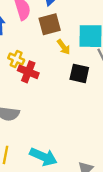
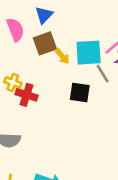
yellow arrow: (64, 47) -> (62, 56), moved

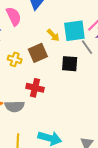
brown square: (45, 43) -> (38, 53), moved
red cross: (26, 95) -> (35, 88), moved

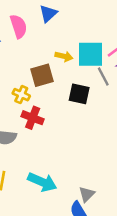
yellow arrow: (53, 35) -> (64, 56), turned -40
yellow cross: (15, 59) -> (21, 95), moved

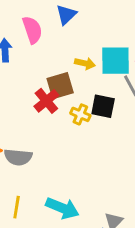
yellow cross: (21, 95) -> (80, 114), moved
red cross: (33, 118) -> (46, 101), moved, turned 30

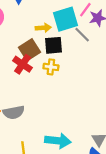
black square: (103, 106) -> (53, 45), moved

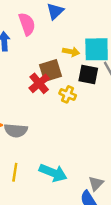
black square: (53, 45) -> (88, 75), moved

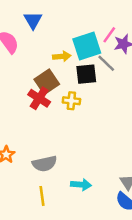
gray semicircle: (16, 130) -> (45, 164), moved
cyan arrow: (53, 173) -> (81, 185), size x0.7

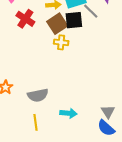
brown square: (47, 82) -> (57, 24), moved
red cross: (39, 98) -> (25, 19), moved

